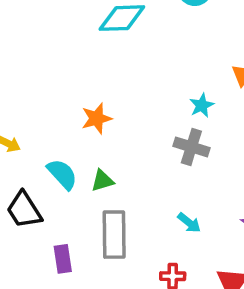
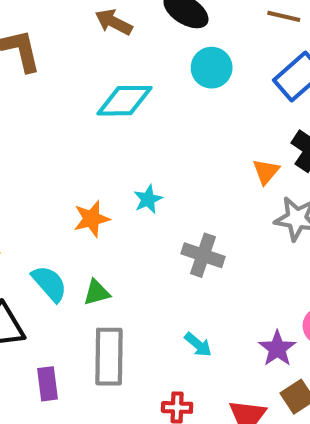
cyan star: (202, 105) -> (148, 199), moved

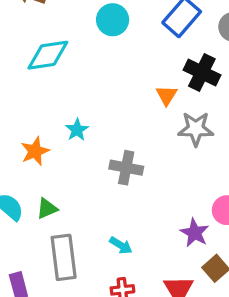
cyan arrow: (198, 345) -> (121, 245), moved

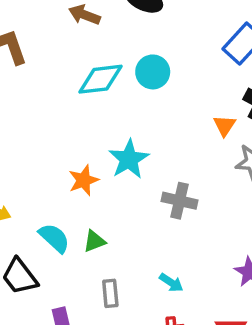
cyan circle: (113, 20) -> (153, 72), moved
cyan star: (77, 130) -> (129, 159), size x1.6
gray rectangle: (64, 257) -> (110, 293), size x0.6

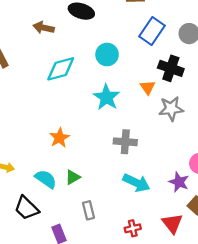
cyan circle: (153, 72) -> (107, 55), moved
cyan star: (129, 159) -> (107, 97), moved
cyan arrow: (171, 283) -> (136, 183), moved, size x1.6

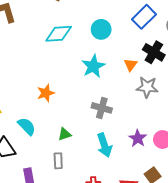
green triangle: (73, 177) -> (65, 134), moved
purple star: (179, 182) -> (138, 138), moved
cyan arrow: (136, 183) -> (104, 145), turned 35

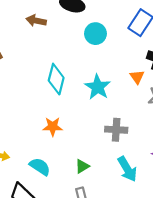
cyan circle: (101, 29) -> (95, 34), moved
cyan diamond: (59, 34) -> (56, 79), moved, turned -60
orange star: (46, 93) -> (53, 127), turned 30

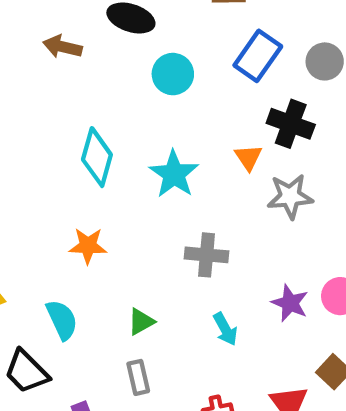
cyan semicircle: (40, 167) -> (62, 320), turned 30
cyan arrow: (127, 169) -> (225, 329), size x0.7

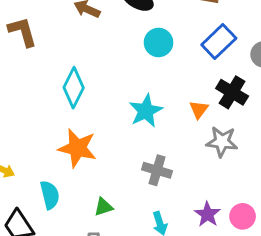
cyan diamond: (97, 157) -> (74, 88), moved
orange star: (88, 246) -> (77, 148), size x1.5

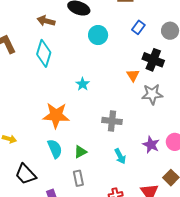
blue rectangle: (219, 42) -> (138, 27), size x0.6
cyan diamond: (74, 88) -> (44, 53), moved
cyan star: (146, 111) -> (83, 84), moved, size x0.6
cyan semicircle: (50, 195) -> (55, 149), moved

